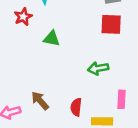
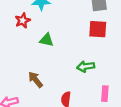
brown arrow: (40, 101) -> (35, 80), moved

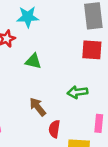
brown arrow: (35, 80) -> (38, 107), moved

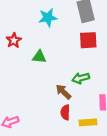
cyan star: (28, 17) -> (48, 18), moved
brown arrow: (38, 107) -> (63, 92), moved

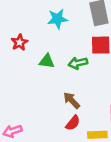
green arrow: (81, 78) -> (78, 63), moved
red semicircle: (65, 112) -> (73, 123), turned -144

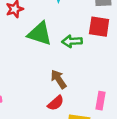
green triangle: (47, 61) -> (40, 34), size x1.5

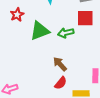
green triangle: (40, 34) -> (40, 31), turned -30

